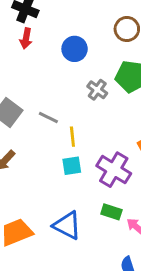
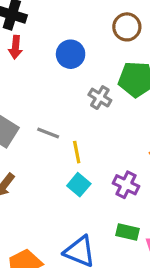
cyan square: (72, 166) -> (79, 185), turned -36
purple cross: (114, 170) -> (126, 185), size x0.7

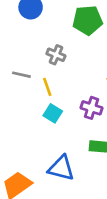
gray cross: (100, 98) -> (56, 55), moved

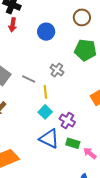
purple cross: (91, 108) -> (67, 120), moved
blue triangle: (61, 168) -> (49, 139), moved

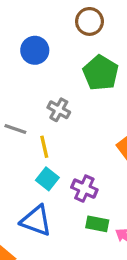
green pentagon: (85, 50) -> (101, 73), turned 30
blue triangle: (49, 139) -> (36, 221), moved

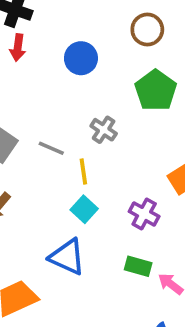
purple cross: (84, 189) -> (144, 214), moved

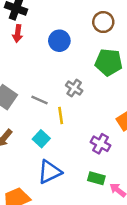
green pentagon: (156, 90) -> (109, 62), turned -30
cyan square: (84, 209) -> (41, 139), moved
blue triangle: (67, 257) -> (50, 172), turned -50

